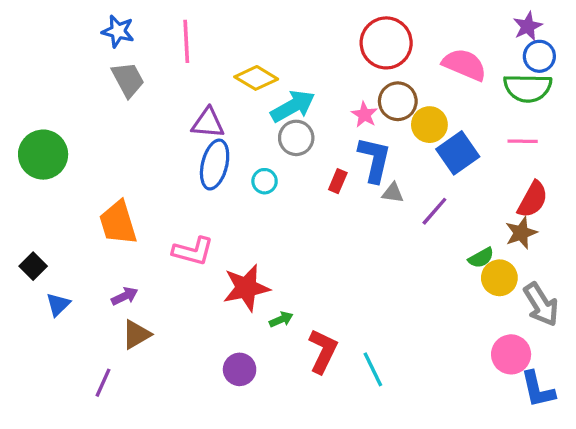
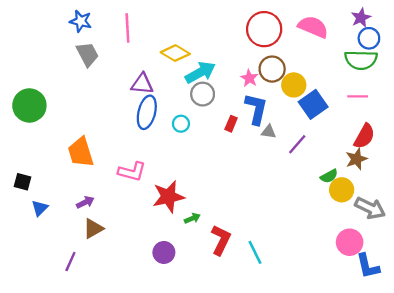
pink semicircle: (464, 65) -> (313, 27), moved
black square: (33, 266) -> (23, 182), turned -30
gray arrow: (541, 304) -> (370, 208), turned -32

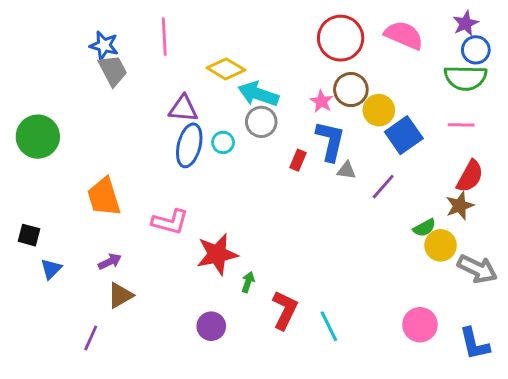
blue star: (81, 21) -> (104, 45), moved
cyan arrow: (200, 72) -> (258, 94), turned -132
cyan circle: (181, 124) -> (223, 142), moved
green arrow: (192, 218) -> (248, 282), turned -49
pink circle: (350, 242) -> (420, 325), moved

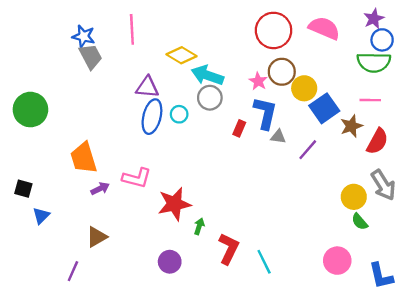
brown star: (460, 206) -> (351, 126), moved
green semicircle: (424, 228) -> (360, 222), moved, turned 78
purple arrow: (110, 262) -> (100, 189), moved
gray arrow: (477, 269) -> (383, 185), moved, turned 32

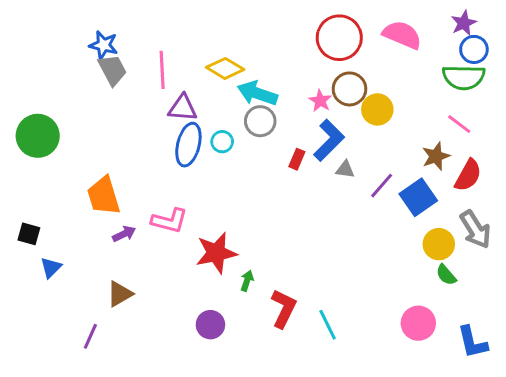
pink line: (132, 29) -> (162, 70), moved
pink line: (370, 100) -> (459, 124), turned 36
blue square: (324, 108) -> (418, 197), moved
blue L-shape: (265, 113) -> (329, 140), turned 32

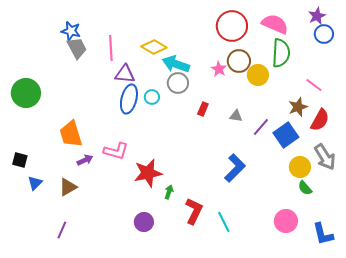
green semicircle: (464, 77) -> (281, 53), moved, turned -88
blue L-shape: (329, 140) -> (235, 168), moved
brown triangle: (120, 294) -> (68, 187), moved

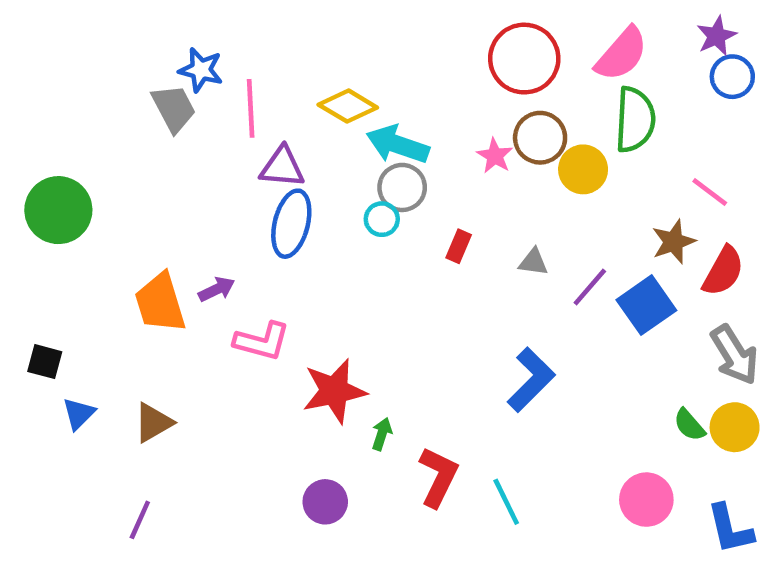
pink semicircle: (275, 24) -> (621, 54), turned 108
blue star: (71, 31) -> (201, 70), moved
cyan circle: (152, 97) -> (382, 219), moved
purple arrow: (85, 160) -> (217, 289), moved
yellow circle: (300, 167) -> (735, 427), moved

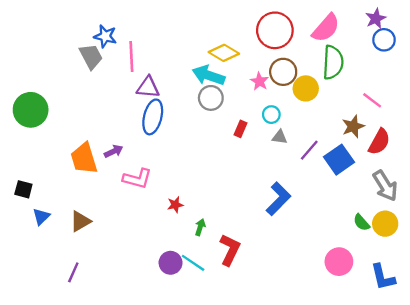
yellow diamond: (348, 106) -> (224, 53), moved
cyan circle: (382, 219) -> (271, 115), moved
red star: (334, 391) -> (175, 205), size x0.5
cyan line: (506, 502) -> (193, 263), moved, turned -30

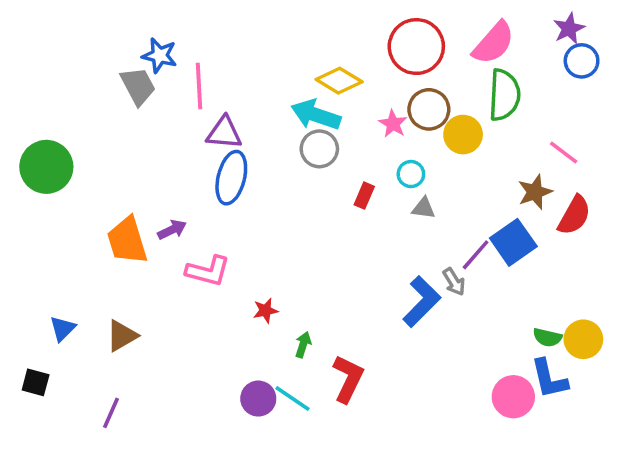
purple line: (309, 150) -> (476, 255), moved
gray arrow: (385, 186) -> (454, 282), moved, size x0.6
black square: (23, 189) -> (36, 382), moved
green semicircle: (361, 222) -> (547, 337), turned -36
blue L-shape: (383, 277) -> (549, 379), moved

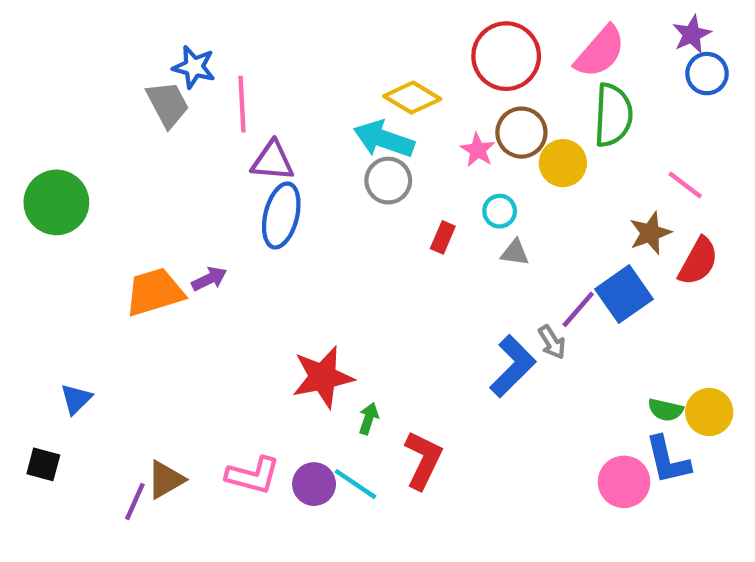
orange trapezoid: (127, 240) -> (155, 292), turned 90
pink L-shape: (208, 271) -> (253, 475), moved
red star: (265, 311) -> (323, 377), size x2.0
brown triangle: (122, 336) -> (166, 480), moved

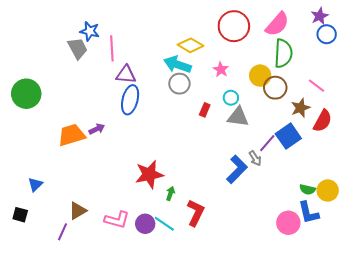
brown circle: (521, 133) -> (275, 88), moved
gray triangle: (515, 253) -> (238, 117), size x1.6
brown triangle: (166, 480) -> (78, 211), moved

